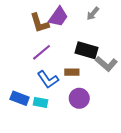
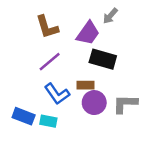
purple trapezoid: (58, 17) -> (88, 33), moved
gray L-shape: (106, 64) -> (125, 104), moved, turned 140
purple circle: (79, 98) -> (94, 103), moved

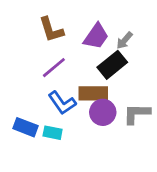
gray arrow: (110, 16) -> (124, 40), moved
black rectangle: (103, 59) -> (112, 65), turned -55
brown rectangle: (85, 85) -> (93, 93), size x1.5

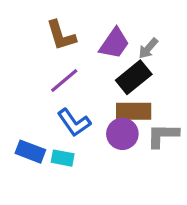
brown rectangle: (93, 93) -> (134, 111), moved

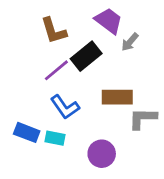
purple trapezoid: (114, 43) -> (109, 21), moved, turned -88
black rectangle: (134, 77) -> (86, 56), moved
purple circle: (122, 134) -> (102, 154), moved

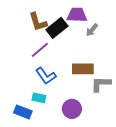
purple trapezoid: (109, 21) -> (77, 15), turned -35
black rectangle: (86, 56) -> (57, 28), moved
blue rectangle: (27, 132) -> (23, 112), moved

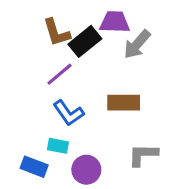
gray arrow: (92, 30) -> (137, 44), size x1.5
gray L-shape: (101, 84) -> (143, 155), moved
purple circle: (72, 109) -> (86, 170), moved

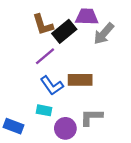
brown rectangle: (124, 103) -> (80, 80), moved
gray L-shape: (143, 155) -> (91, 117), moved
blue rectangle: (34, 167) -> (13, 126), moved

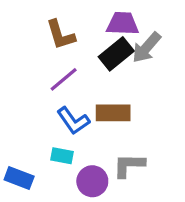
black rectangle: (64, 31) -> (116, 54), moved

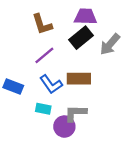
gray arrow: (146, 48) -> (110, 44), moved
gray L-shape: (129, 165) -> (75, 113), moved
blue rectangle: (19, 178) -> (13, 87), moved

